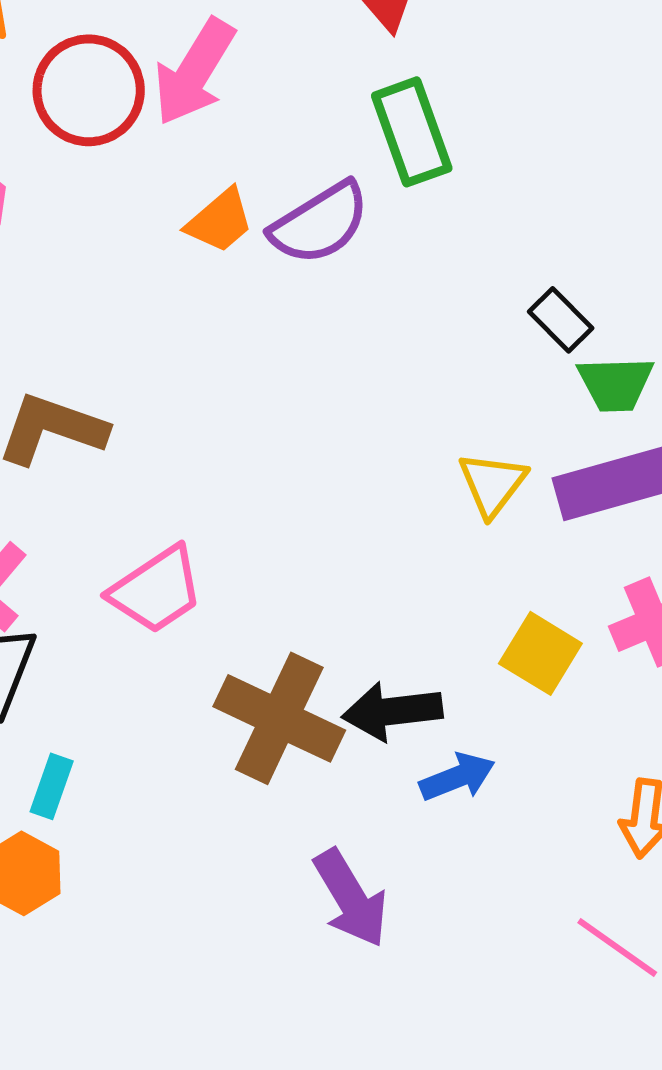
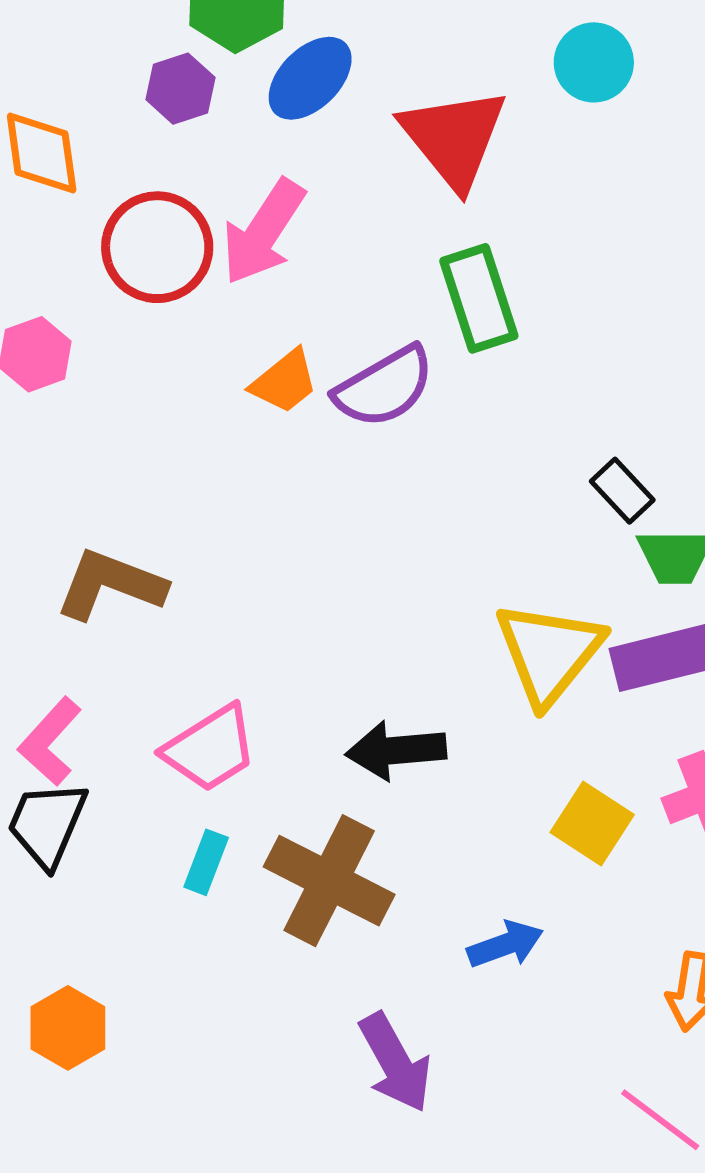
yellow triangle: (492, 484) -> (549, 653), size x1.6
black arrow: (392, 711) -> (396, 750), moved
cyan rectangle: (52, 786) -> (206, 862), moved

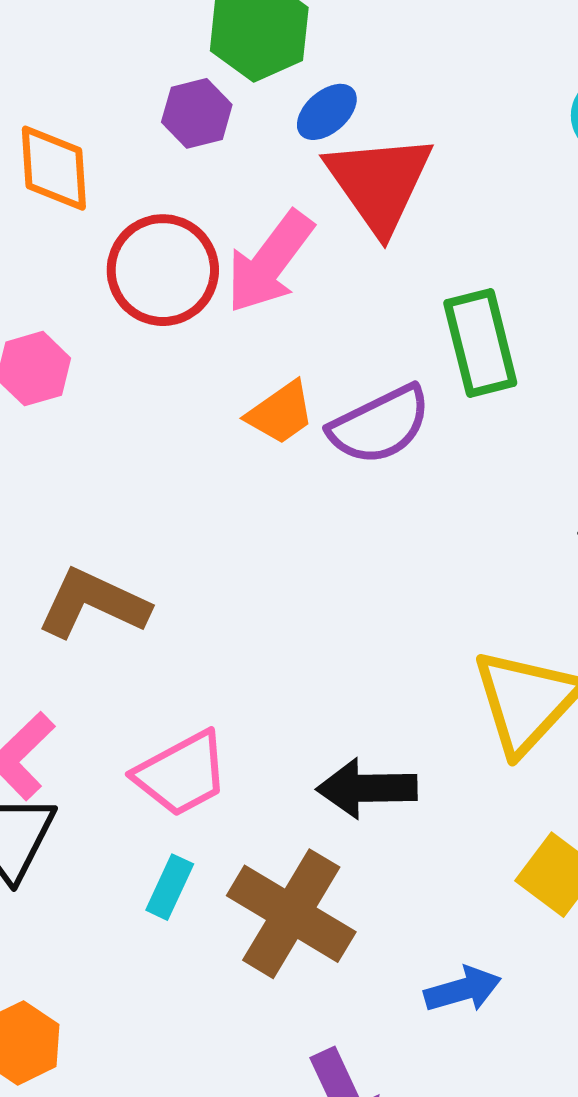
blue ellipse: (310, 78) -> (327, 112), size x0.7
red triangle: (454, 138) -> (379, 183), moved

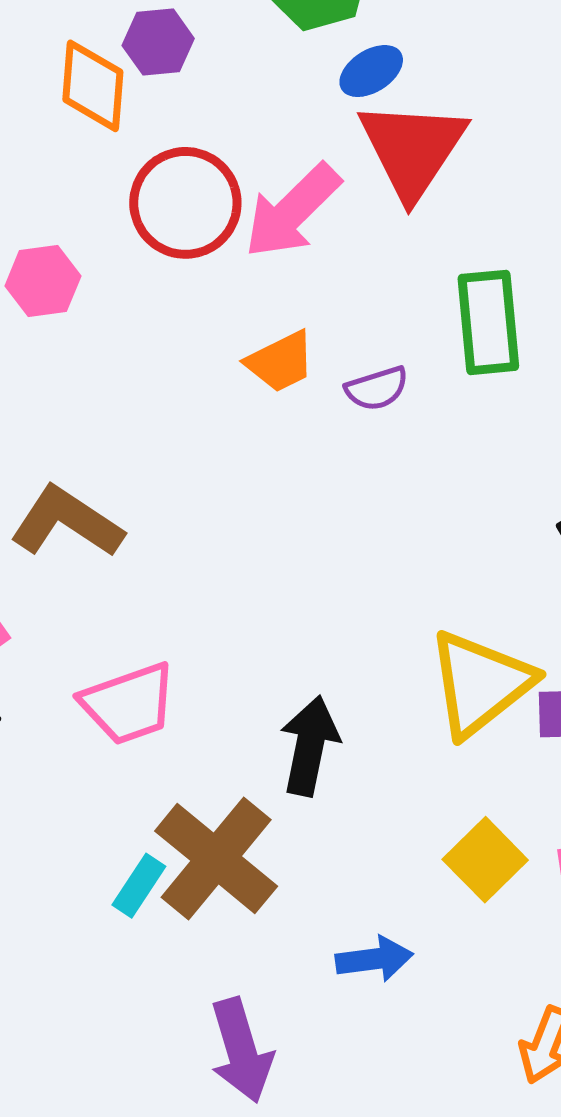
purple hexagon: (197, 113) -> (158, 42), moved
purple semicircle: (380, 425) -> (377, 388), size x0.6
black arrow: (367, 788) -> (310, 746), turned 94
cyan rectangle: (170, 887) -> (139, 886), moved

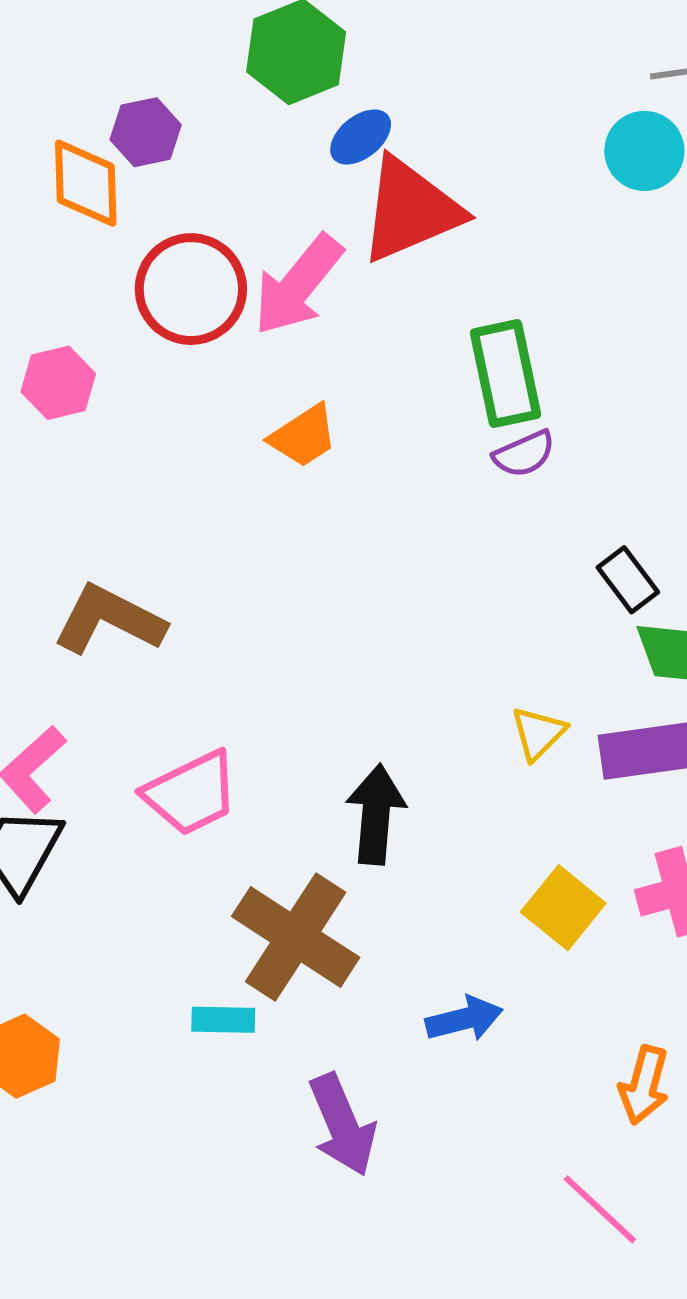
red triangle: (412, 149) -> (410, 210), turned 40
purple semicircle: (377, 388) -> (524, 454), moved
yellow triangle: (480, 683) -> (538, 733), size x0.5
cyan rectangle: (139, 886) -> (223, 1020), moved, turned 64

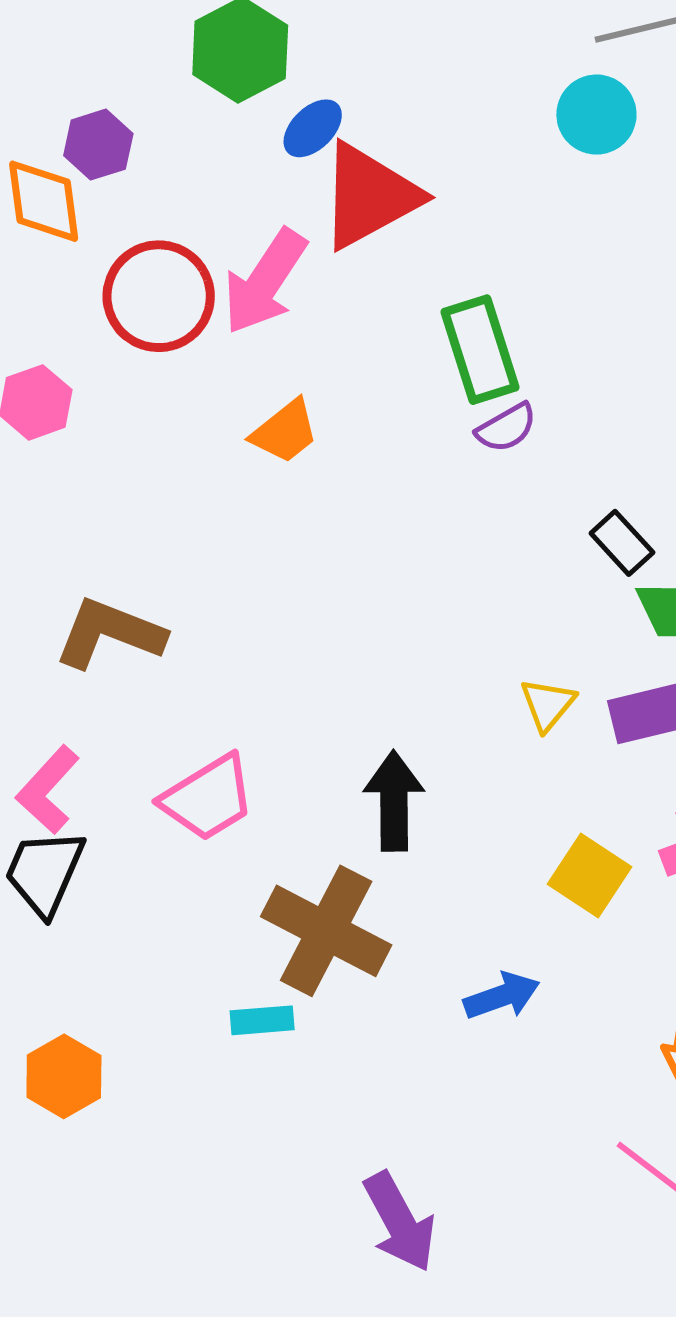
purple arrow: (342, 1125) -> (400, 1222), moved

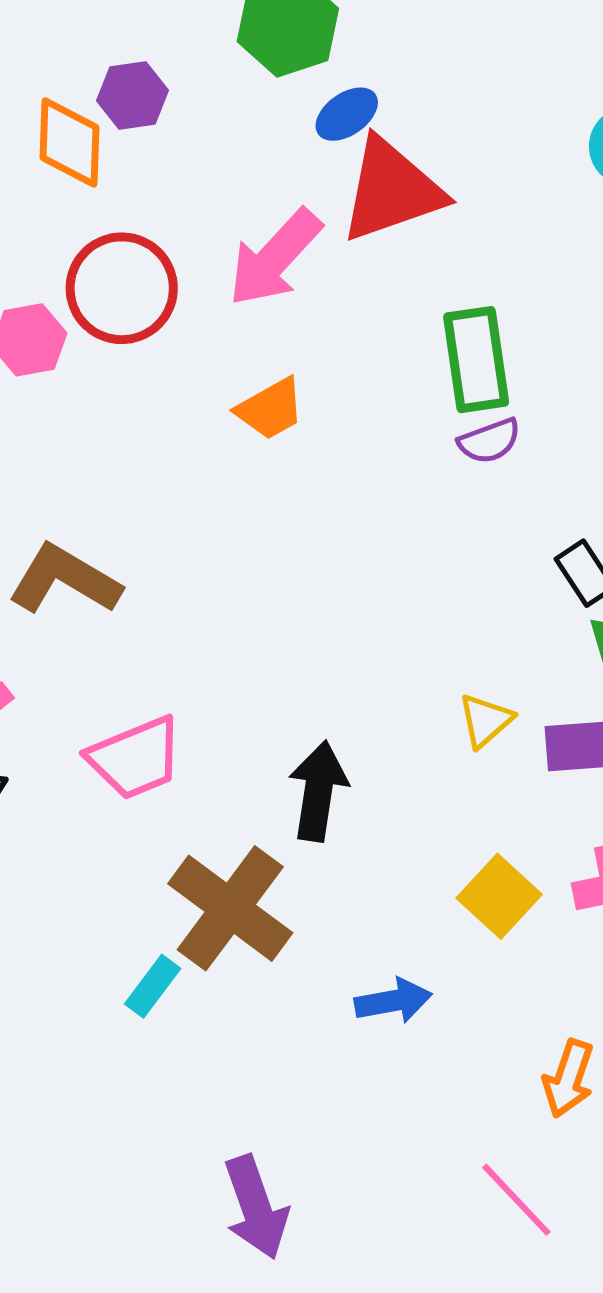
red circle: (159, 296) -> (122, 288), moved
cyan rectangle: (262, 1020) -> (153, 986), turned -58

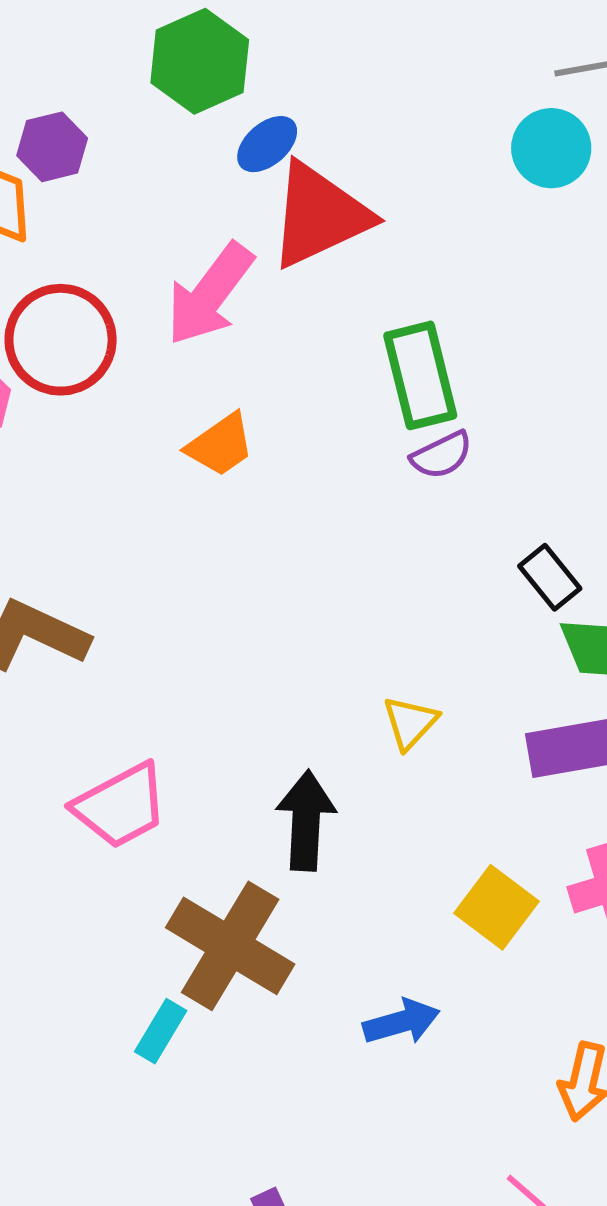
yellow triangle: (486, 721) -> (410, 723), moved

